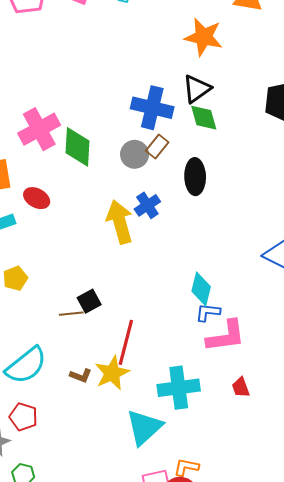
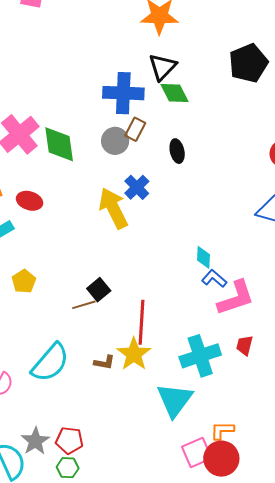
black ellipse: (195, 177) -> (177, 151), size x0.7
cyan diamond: (201, 289) -> (203, 257), size x0.7
blue L-shape: (208, 312) -> (214, 279), turned 45
red trapezoid: (241, 387) -> (245, 345), moved, turned 45
red pentagon: (23, 417) -> (69, 440), moved

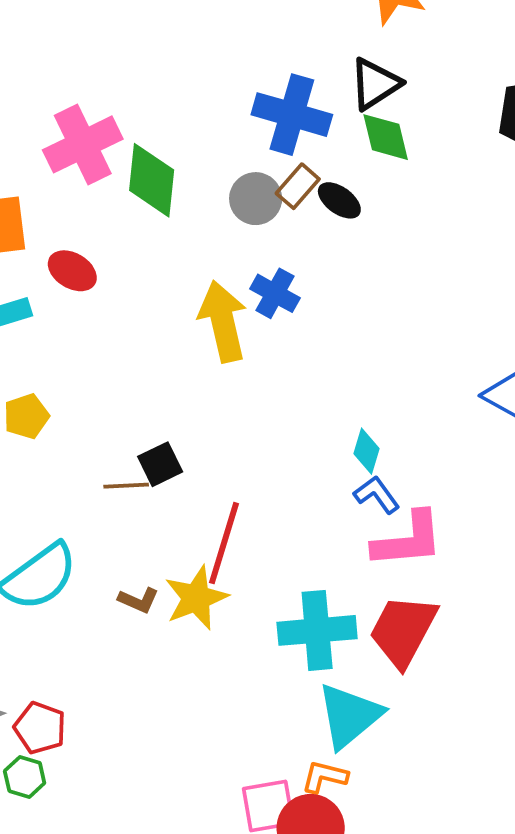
black ellipse: (177, 151) -> (339, 200), moved, turned -55
blue cross: (137, 187) -> (275, 293), turned -30
red trapezoid: (245, 345) -> (403, 631), size x2.0
cyan triangle: (175, 400) -> (349, 716), moved

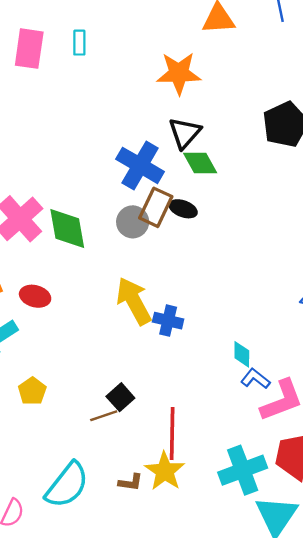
blue cross: (292, 115) -> (140, 165), turned 30
brown rectangle: (298, 186) -> (156, 207), size x1.4
blue cross: (275, 293) -> (168, 321), moved

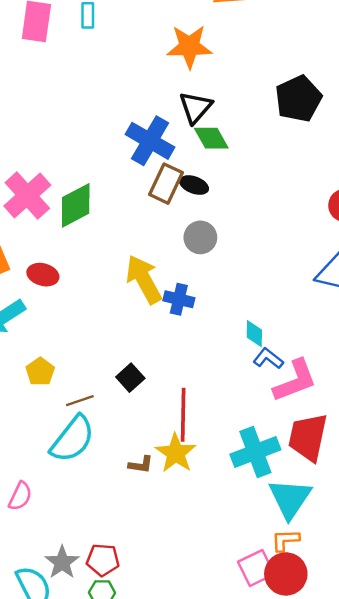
gray circle: (133, 222) -> (200, 237), moved
green diamond: (67, 229) -> (76, 205), turned 72
brown line: (104, 416) -> (80, 401), moved
cyan semicircle: (67, 485) -> (72, 439), moved

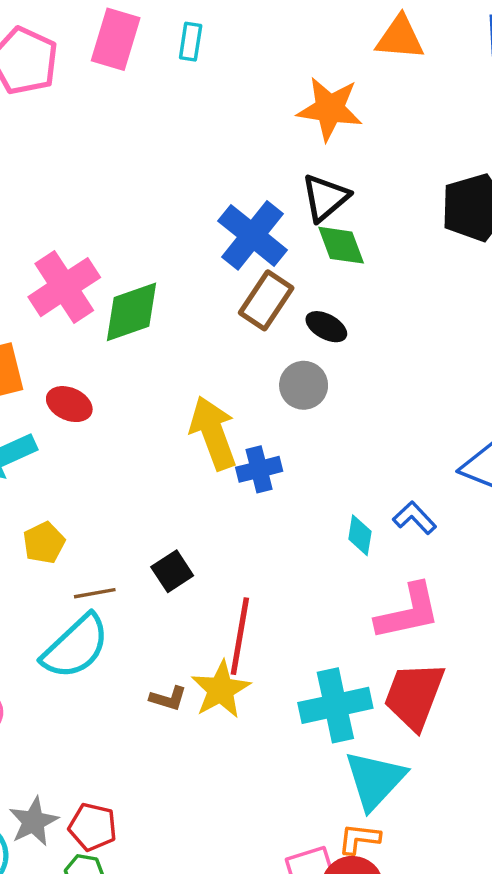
black ellipse: (194, 185) -> (326, 327), moved
blue cross: (179, 299) -> (259, 469), turned -36
blue L-shape: (268, 359) -> (415, 518), moved

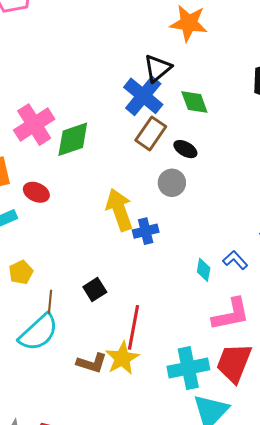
black triangle: (325, 198) -> (158, 68), moved
brown line: (95, 593) -> (50, 302), turned -75
brown L-shape: (168, 698) -> (92, 363), size x1.4

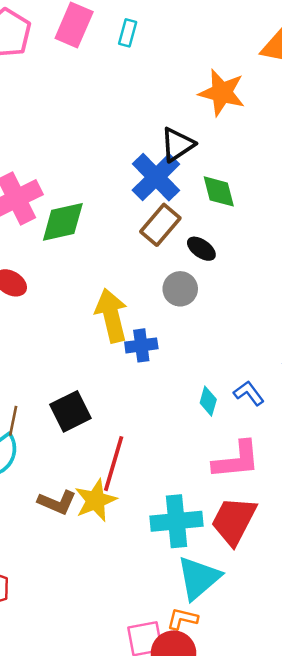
black square: (95, 289) -> (70, 411), size x1.4

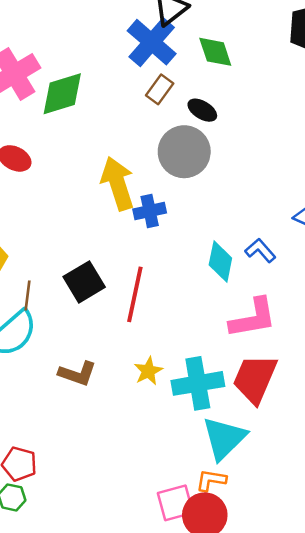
brown rectangle: (160, 225) -> (160, 89), size x0.7
gray circle: (180, 289) -> (184, 152), size x1.5
cyan diamond: (208, 401) -> (220, 261), size x1.4
red line: (114, 464) -> (135, 294), moved
yellow star: (96, 500) -> (148, 371), moved, size x0.7

